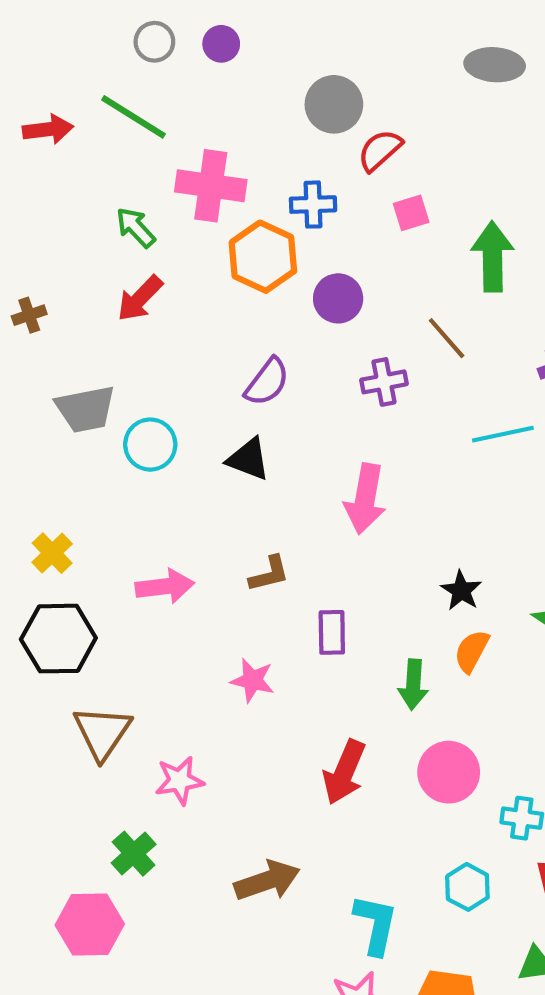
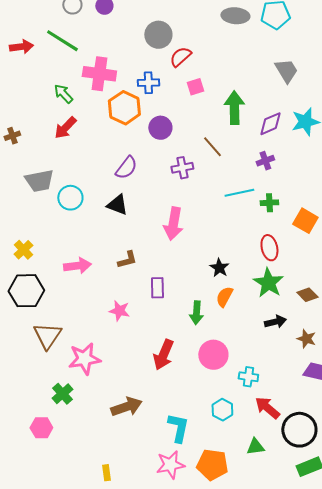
pink star: (179, 781) -> (84, 359), size x1.4
pink hexagon: (90, 925) -> (41, 428), size x0.7

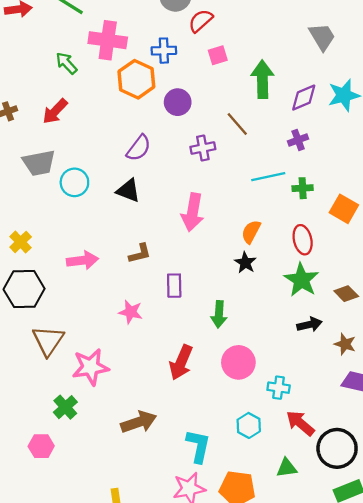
red arrow: (65, 128) -> (55, 111), moved
orange semicircle: (224, 297) -> (251, 232), moved

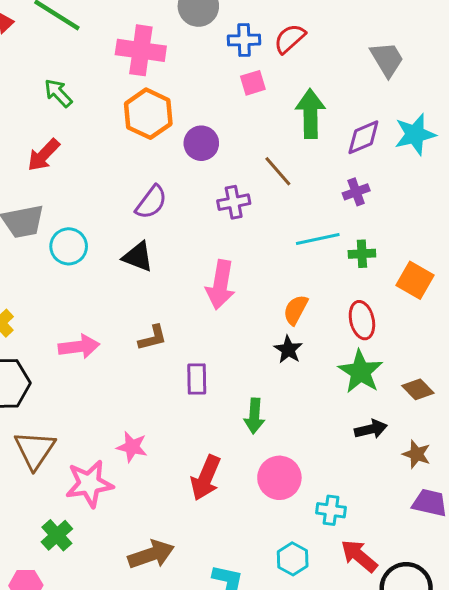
red semicircle: (201, 21) -> (290, 39), moved
pink cross: (108, 40) -> (141, 50), moved
blue cross: (164, 51) -> (244, 40), moved
pink star: (131, 312) -> (132, 447), moved

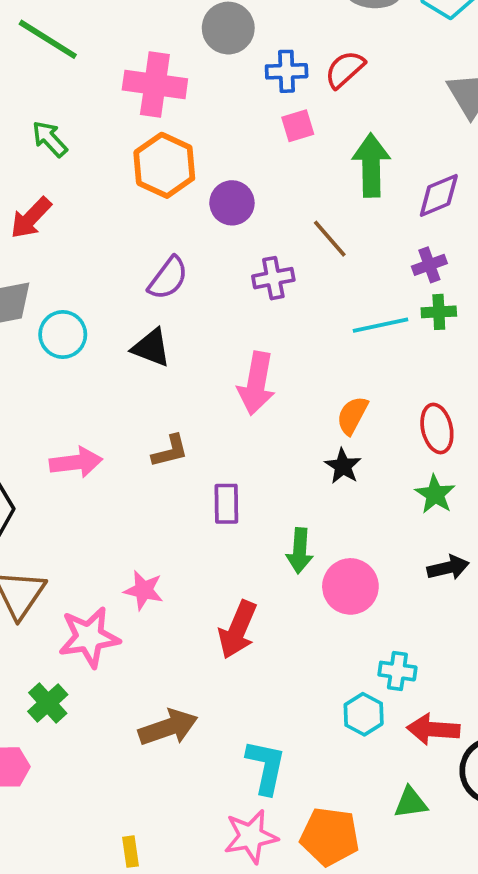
green cross: (362, 254) -> (439, 312), moved
green star: (360, 372) -> (435, 494), size x0.7
pink circle: (279, 478) -> (350, 586), moved
red arrow: (359, 556) -> (433, 729), turned -36
cyan hexagon: (293, 559) -> (364, 714), moved

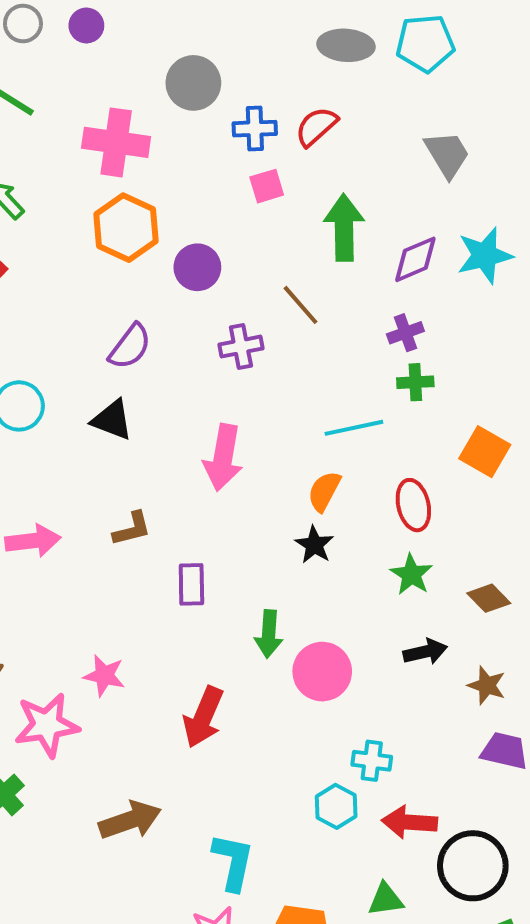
cyan line: (381, 325) -> (354, 428), moved

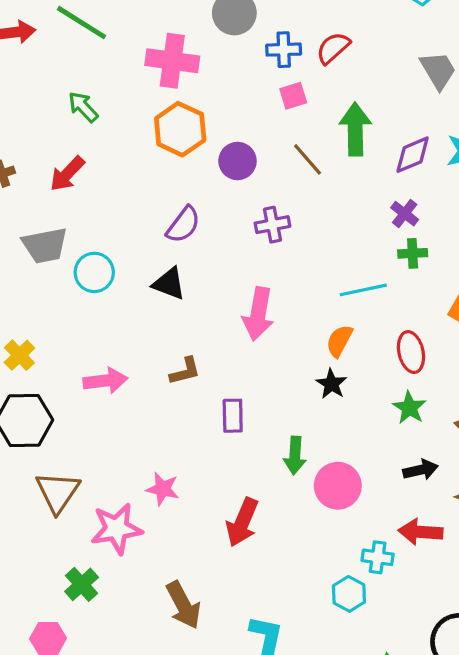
brown line: (300, 305) -> (308, 159), moved
purple cross: (405, 333) -> (405, 214), turned -32
brown arrow: (130, 820) -> (183, 605), turned 81
red arrow: (409, 822) -> (421, 532), moved

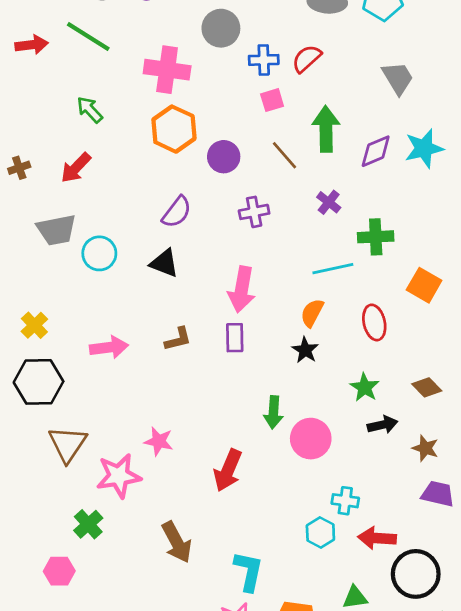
purple cross: (405, 214) -> (329, 202), moved
green cross: (413, 253) -> (376, 237), size x1.4
green star: (409, 408) -> (365, 387), moved
purple rectangle: (233, 416) -> (235, 338), moved
red arrow: (421, 532) -> (377, 538), moved

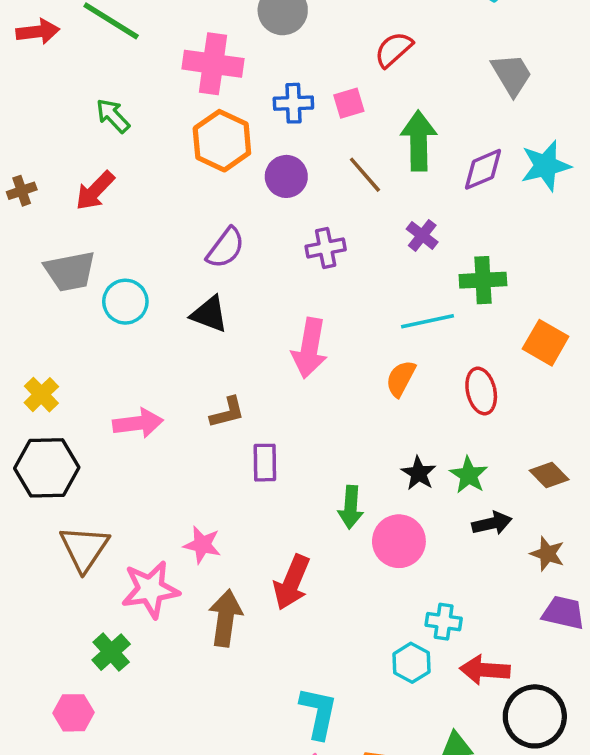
blue cross: (264, 60) -> (293, 103), moved
purple rectangle: (235, 338) -> (265, 463), moved
black star: (305, 350) -> (419, 473), moved
brown arrow: (177, 542) -> (226, 618), moved, turned -144

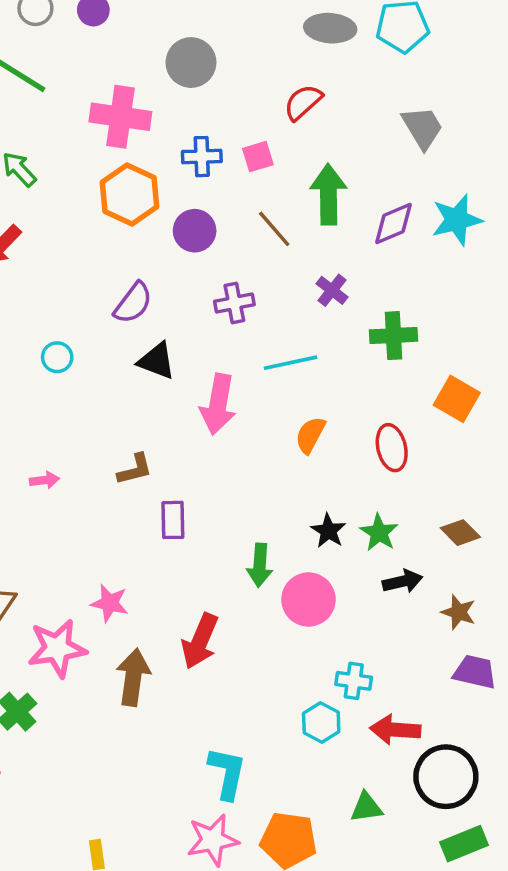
cyan circle: (125, 302) -> (57, 357), moved, size x0.7
black triangle: (209, 314) -> (157, 361), moved
cyan line: (428, 321) -> (290, 363), moved
pink arrow: (138, 423) -> (45, 480), size x0.6

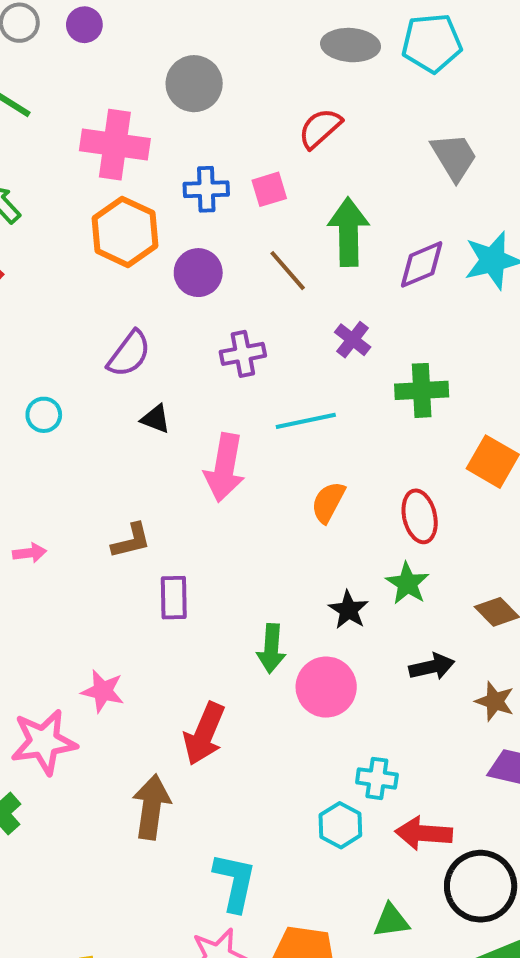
black triangle: (157, 361) -> (155, 419), size x0.7
green star: (379, 533) -> (407, 583), moved
brown arrow: (133, 677) -> (151, 807), moved

